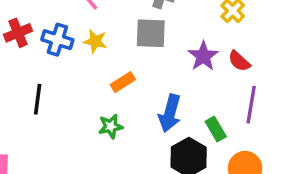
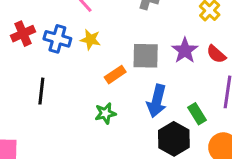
gray square: (151, 33) -> (146, 56), moved

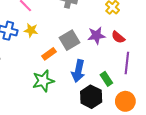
purple star: (185, 50) -> (96, 35), turned 30
gray square: (146, 56) -> (70, 40), turned -30
green star: (105, 113) -> (43, 81), size x1.5

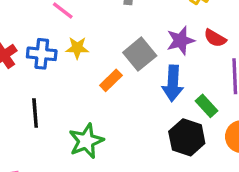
blue arrow: (78, 71) -> (173, 83), moved
green star: (43, 81) -> (86, 141), moved

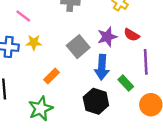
orange rectangle: (111, 80) -> (51, 76), moved
black hexagon: (187, 137) -> (96, 101), moved

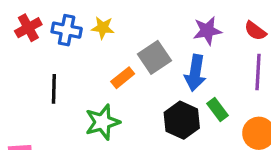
red semicircle: (132, 35) -> (255, 31), moved
gray square: (78, 47) -> (154, 57), moved
green rectangle: (126, 83) -> (217, 110), moved

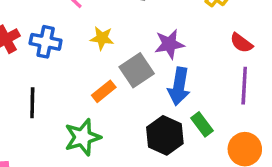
yellow star: (103, 28) -> (102, 38), moved
purple star: (207, 31) -> (169, 44), moved

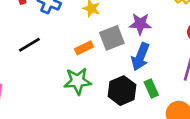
black line: (32, 103) -> (29, 45), turned 45
green star: (83, 137) -> (78, 81), moved

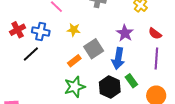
purple star: (140, 24) -> (125, 33), moved, turned -30
black line: (29, 45) -> (31, 54), moved

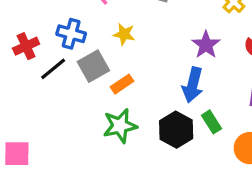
red cross: (18, 30) -> (26, 46), moved
gray square: (94, 49) -> (93, 66), moved

